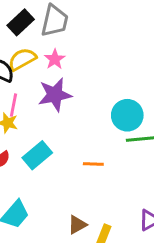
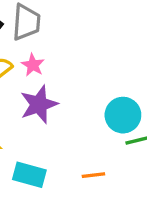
cyan rectangle: (37, 155) -> (29, 175), turned 64

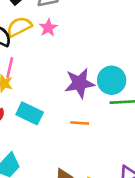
purple star: (39, 104) -> (80, 83), moved

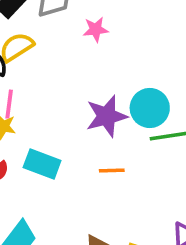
pink star: (48, 28) -> (96, 29), moved, turned 30

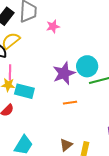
cyan rectangle: (42, 164) -> (24, 91), moved

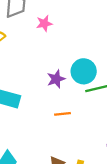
purple star: (64, 73) -> (56, 79), size x0.7

